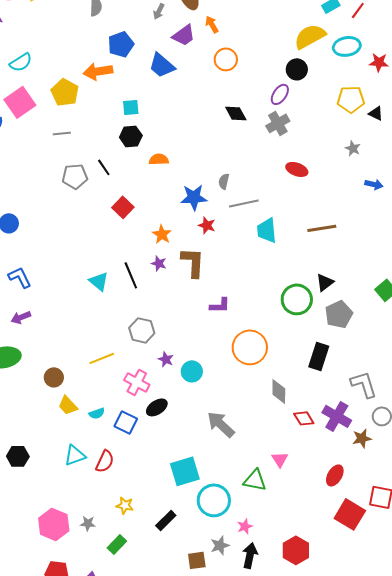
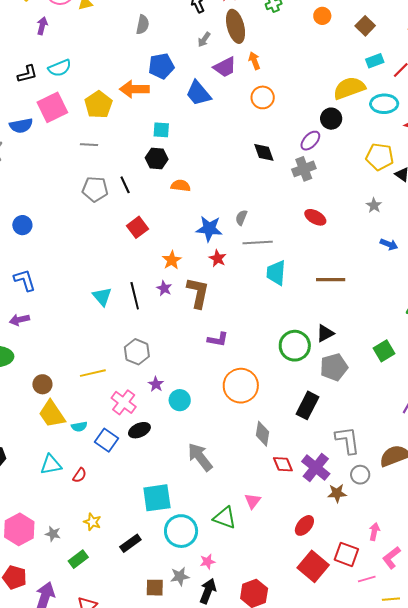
yellow trapezoid: (68, 405) -> (52, 414), size x1.4
red semicircle: (105, 461) -> (80, 475), size x0.7

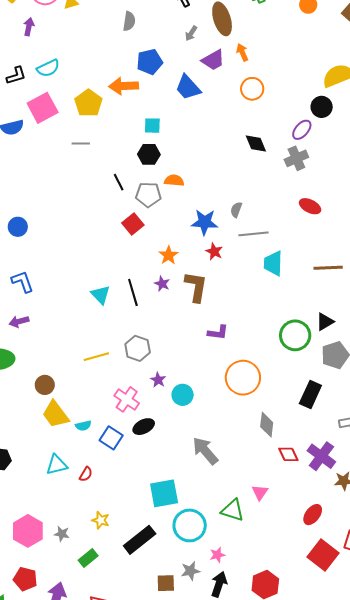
gray pentagon: (95, 189) -> (148, 195), moved
yellow line: (93, 373) -> (96, 357), moved
black rectangle: (130, 543) -> (140, 540), size x1.5

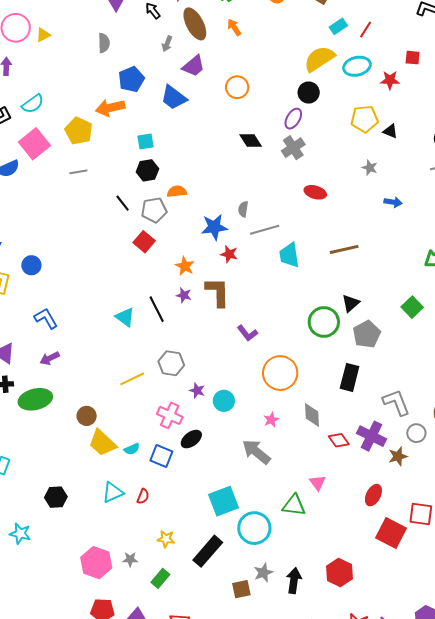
orange arrow: (242, 52) -> (234, 27), moved
purple L-shape: (218, 332) -> (247, 333), turned 55
pink star: (217, 555) -> (271, 420), moved

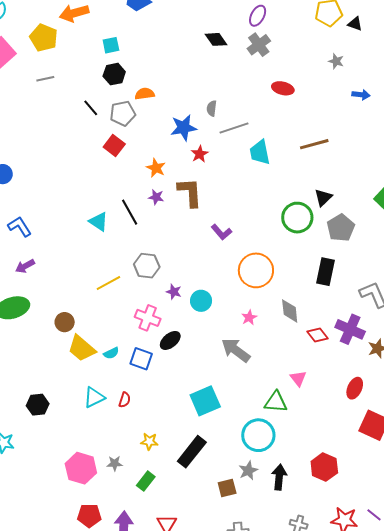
red star: (229, 254) -> (200, 154), turned 30
cyan circle: (254, 528) -> (258, 435), moved

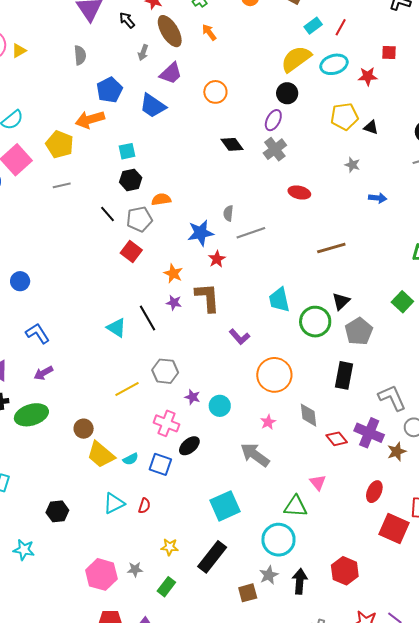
cyan trapezoid: (260, 152) -> (279, 300), moved

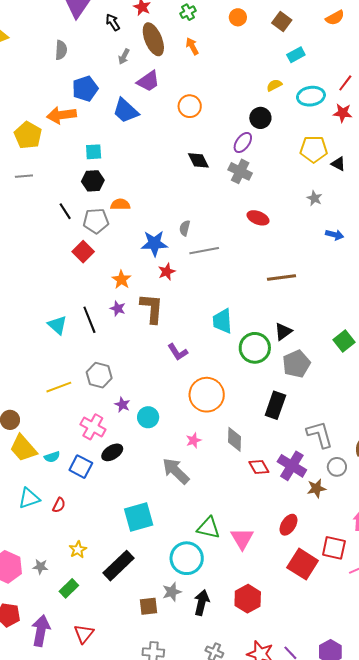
red line: (341, 27) -> (345, 83), moved
yellow semicircle: (296, 59) -> (274, 85), size x0.5
gray cross: (275, 149) -> (240, 171), turned -35
pink triangle: (318, 482) -> (242, 539), moved, size x1.4
yellow star: (170, 547) -> (78, 550), turned 30

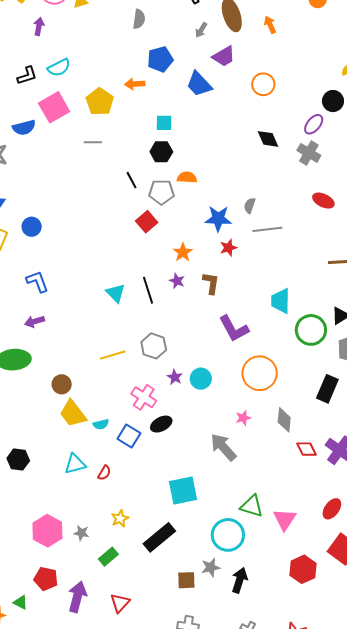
orange arrow: (61, 115) -> (135, 84), size x0.7
brown L-shape: (152, 308) -> (211, 283), size x0.7
purple L-shape: (178, 352) -> (234, 329), size x1.5
cyan circle: (148, 417) -> (201, 379), moved
red hexagon: (248, 599) -> (303, 569), moved

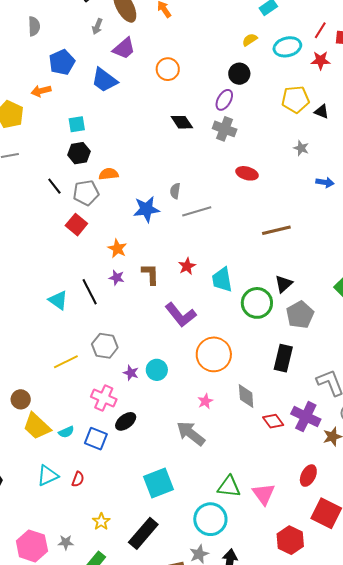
red star: (228, 248) -> (187, 266), moved

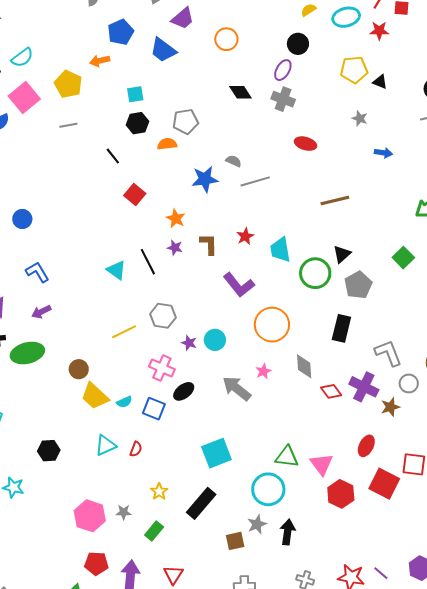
gray semicircle: (175, 191) -> (234, 161), turned 105
gray pentagon: (86, 193) -> (185, 121), moved
gray arrow: (191, 433) -> (237, 388), moved
red hexagon: (290, 540) -> (341, 494), moved

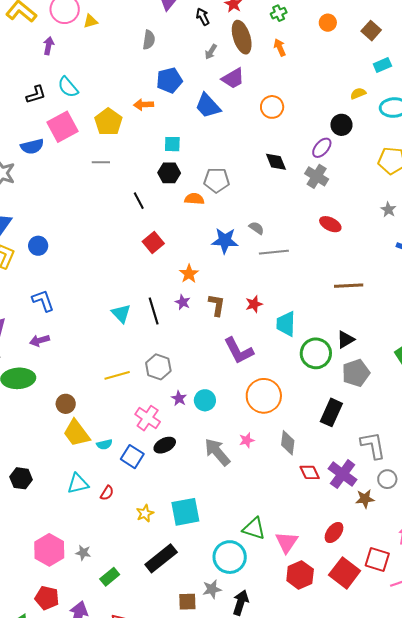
cyan semicircle: (22, 58) -> (68, 87), turned 75
yellow star: (159, 492) -> (145, 513), moved

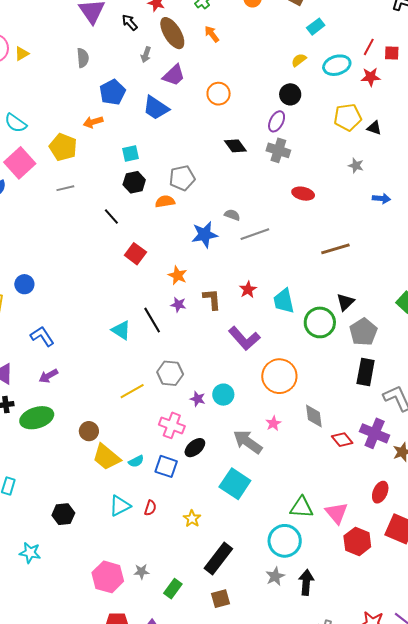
black rectangle: (331, 412) -> (366, 372), moved
cyan square: (185, 512) -> (235, 484), moved, turned -32
brown square: (187, 602) -> (221, 599), moved

